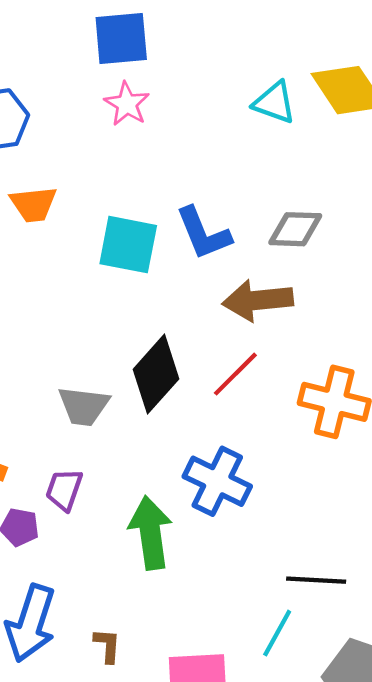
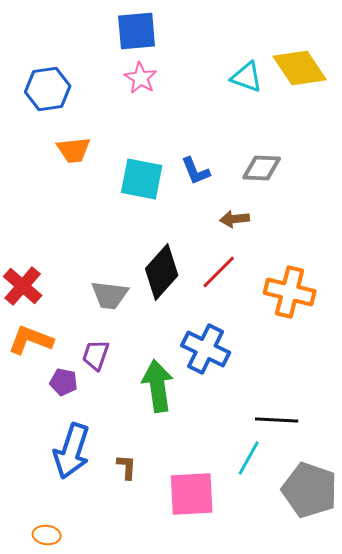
blue L-shape: (203, 233) -> (196, 171), size x0.7
brown arrow: (258, 300) -> (235, 219), size x0.6

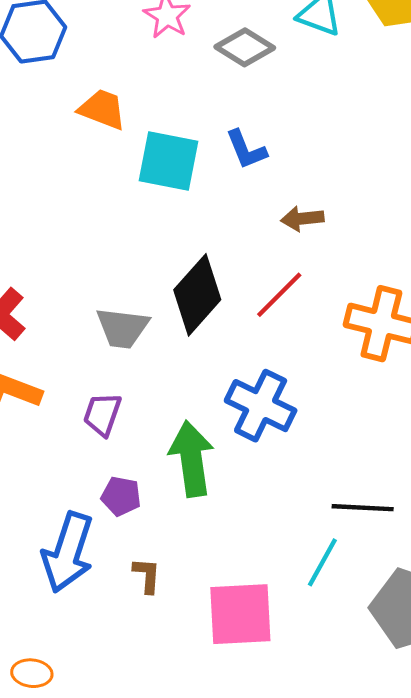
orange trapezoid: (74, 150) -> (102, 109), moved, turned -153
gray diamond: (262, 168) -> (245, 47), moved, turned 30
purple pentagon: (64, 382) -> (121, 496), moved

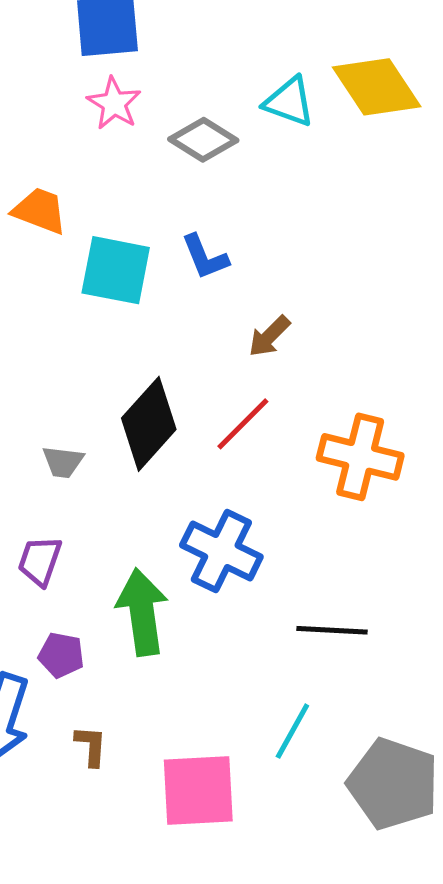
brown arrow: (302, 219) -> (269, 336), turned -39
gray trapezoid: (122, 328) -> (63, 462), size x0.7
black line: (363, 508) -> (332, 630), moved

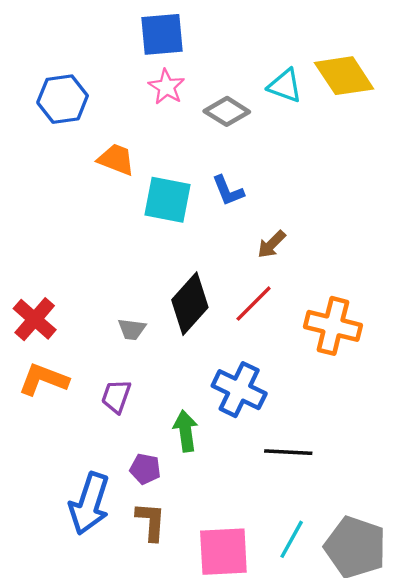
green arrow: (142, 612) -> (185, 431), size x0.7
black line: (332, 630) -> (288, 452), moved
purple pentagon: (61, 655) -> (145, 469), moved
cyan line: (292, 731) -> (292, 539), moved
brown L-shape: (91, 746) -> (151, 521), size x1.4

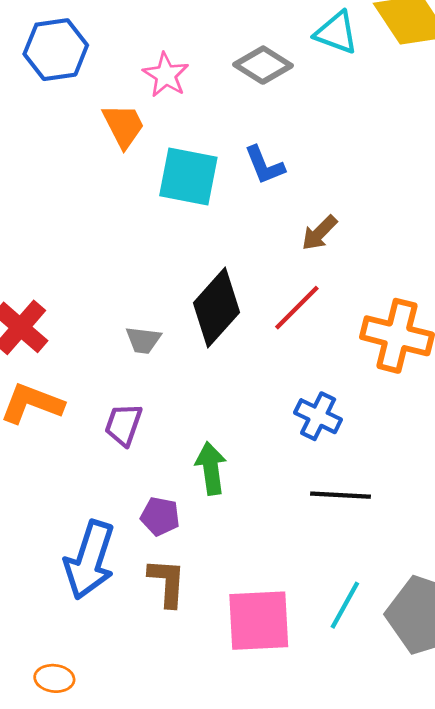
pink star: (166, 87) -> (166, 75), moved
orange trapezoid: (116, 159) -> (123, 126), turned 42
blue cross: (239, 390) -> (318, 416), moved, size x0.7

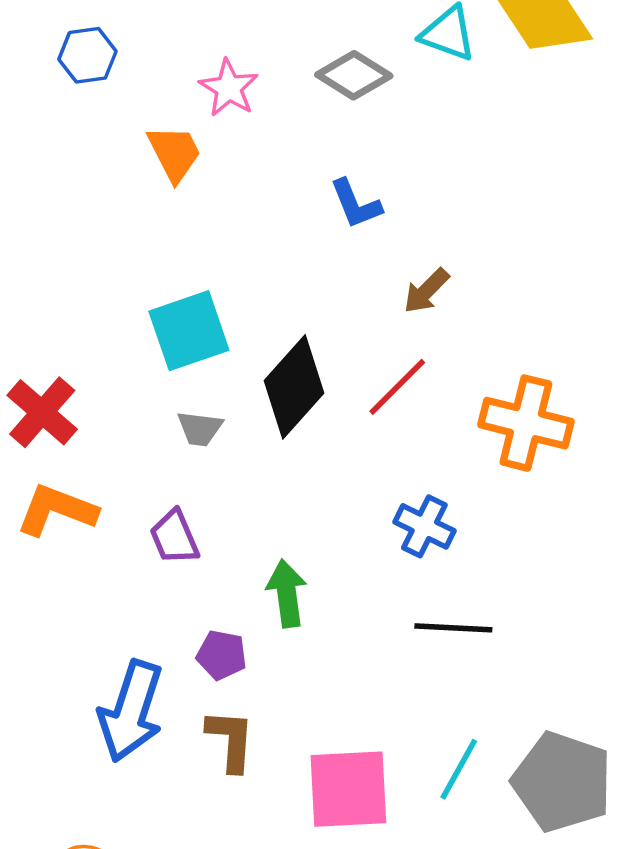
blue hexagon: (56, 50) -> (87, 55), size x0.7
cyan square: (188, 176) -> (189, 331), moved, turned -30
purple trapezoid: (123, 425) -> (174, 537), turned -42

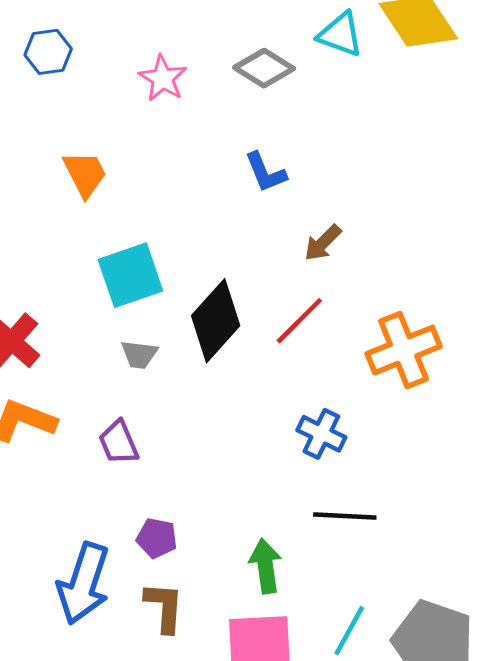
orange trapezoid: (174, 153) -> (85, 174), moved
orange cross: (526, 423) -> (404, 350), turned -36
green arrow: (287, 593) -> (266, 566), moved

